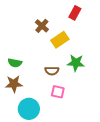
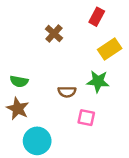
yellow rectangle: (60, 40) -> (110, 49), moved
brown star: (14, 84) -> (18, 109), turned 30
pink square: (58, 92) -> (86, 118), moved

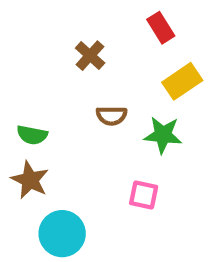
red rectangle: (97, 17) -> (161, 28), turned -60
brown semicircle: (67, 92) -> (111, 116), moved

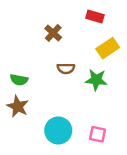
red rectangle: (161, 28) -> (95, 16), turned -42
pink square: (144, 195) -> (98, 134), moved
cyan circle: (62, 234) -> (58, 130), moved

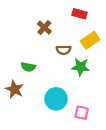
brown semicircle: (66, 68) -> (63, 50), moved
green semicircle: (19, 80) -> (28, 67), moved
cyan circle: (58, 130) -> (56, 99), moved

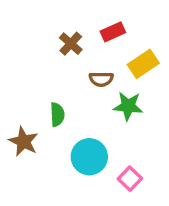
red rectangle: (79, 14) -> (113, 32), moved, turned -40
green semicircle: (28, 67) -> (57, 115), moved, turned -104
pink square: (82, 113) -> (130, 179), turned 32

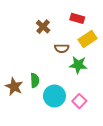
red rectangle: (113, 32) -> (77, 18), moved, turned 40
green semicircle: (57, 115) -> (35, 80), moved
pink square: (130, 179) -> (79, 101), moved

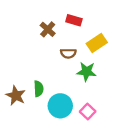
red rectangle: (77, 18) -> (74, 20), moved

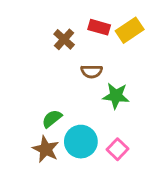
yellow rectangle: (97, 43) -> (130, 30), moved
green semicircle: (39, 89) -> (52, 119), turned -126
brown star: (16, 96) -> (46, 149), moved

